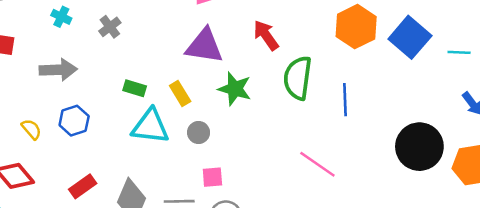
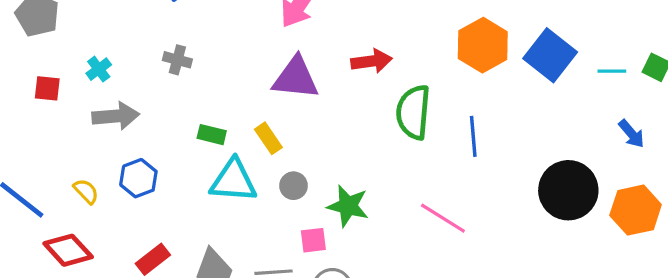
cyan cross: (61, 17) -> (99, 69), moved, turned 30
gray cross: (110, 27) -> (177, 60), turned -35
red arrow: (266, 35) -> (372, 61), turned 120
green star: (235, 89) -> (348, 206), moved

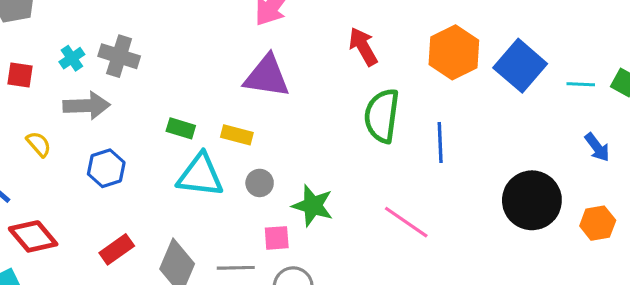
gray cross: (177, 60) -> (119, 56), moved, size x1.4
red arrow: (372, 61) -> (363, 47), moved, turned -114
yellow rectangle: (268, 138) -> (237, 135), turned -44
yellow semicircle: (86, 191) -> (39, 144), moved
orange hexagon: (636, 210) -> (598, 223), size x0.7

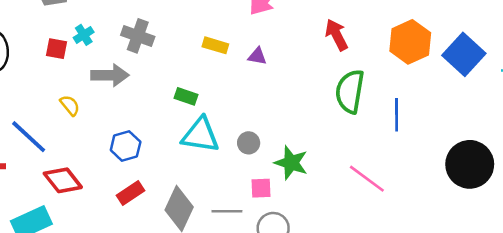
cyan cross: (72, 58) -> (84, 35), moved
purple triangle: (267, 76) -> (257, 56), size x0.5
yellow rectangle: (237, 135) -> (215, 45), moved
blue hexagon: (106, 168) -> (126, 146), moved

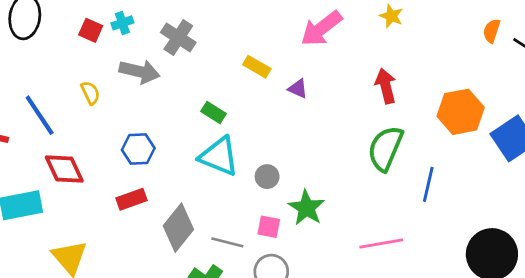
pink line: (367, 179) -> (381, 243), turned -60

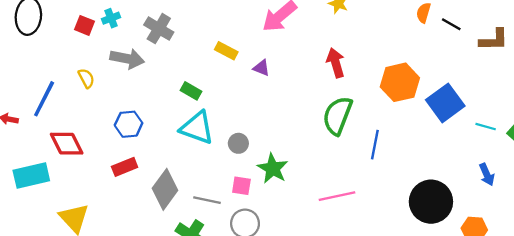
blue line: (40, 115) -> (44, 99), turned 63

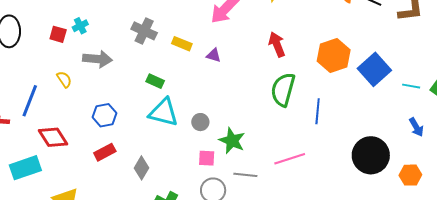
gray cross: (159, 29) -> (144, 31), moved
gray diamond: (165, 189) -> (141, 168), size x0.7
gray line: (207, 200) -> (245, 175), moved

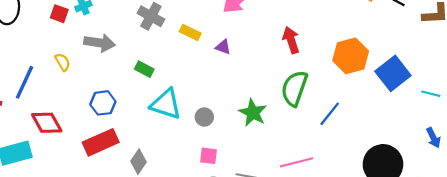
green rectangle: (155, 81) -> (144, 69), moved
blue line: (318, 111) -> (330, 114), turned 30
green star: (232, 141) -> (253, 113), moved
red rectangle: (105, 152) -> (101, 142), size x1.5

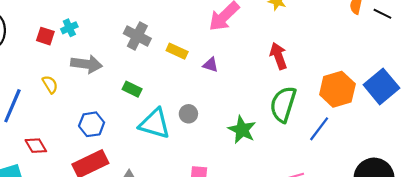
orange hexagon: (351, 56) -> (337, 89), moved
gray circle: (204, 117) -> (188, 114), moved
red diamond: (47, 123) -> (36, 146), size x0.7

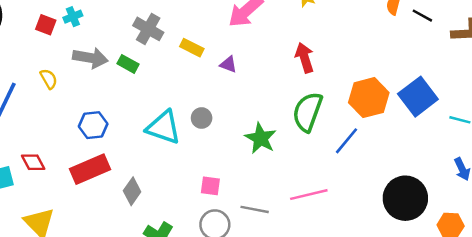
green rectangle: (132, 89) -> (128, 64), moved
red diamond: (36, 146) -> (33, 162), moved

